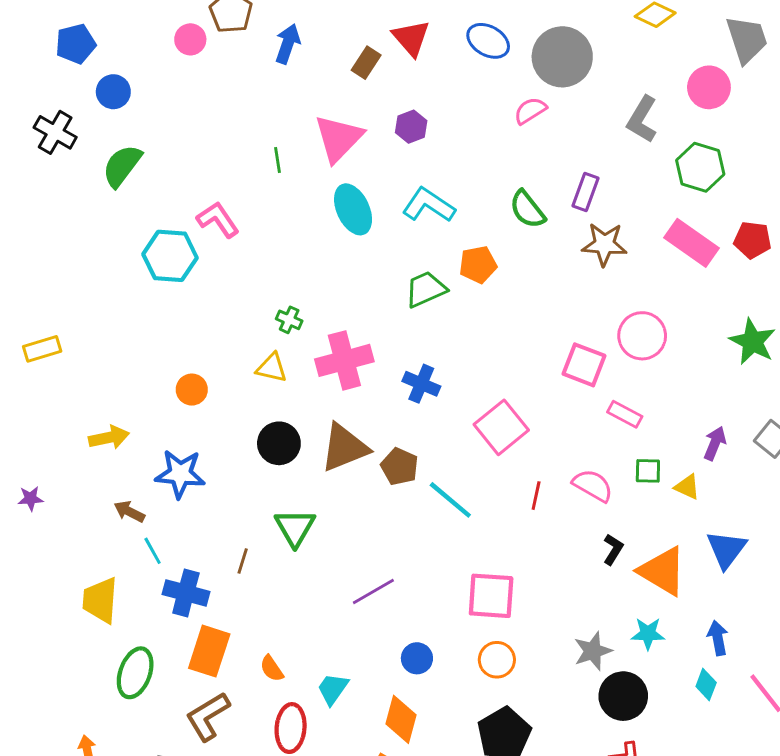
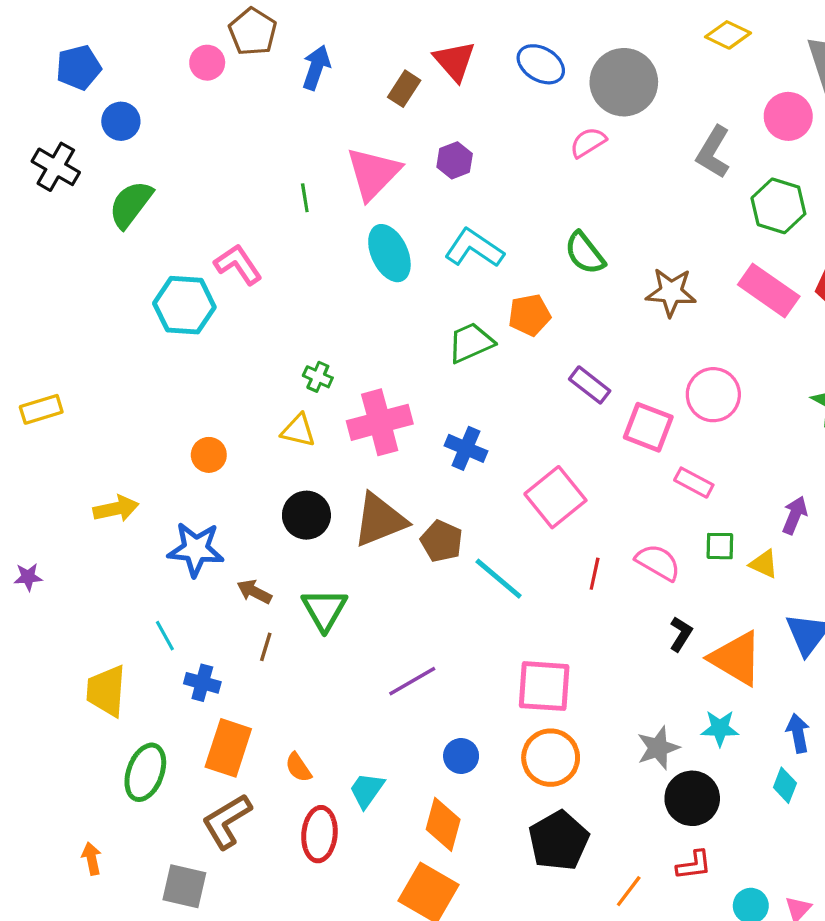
purple rectangle: (585, 192) -> (590, 385), moved, turned -72
brown arrow: (129, 512) -> (254, 592), moved
blue cross: (186, 593) -> (202, 683), size x0.7
orange circle: (497, 660) -> (551, 758), size x1.4

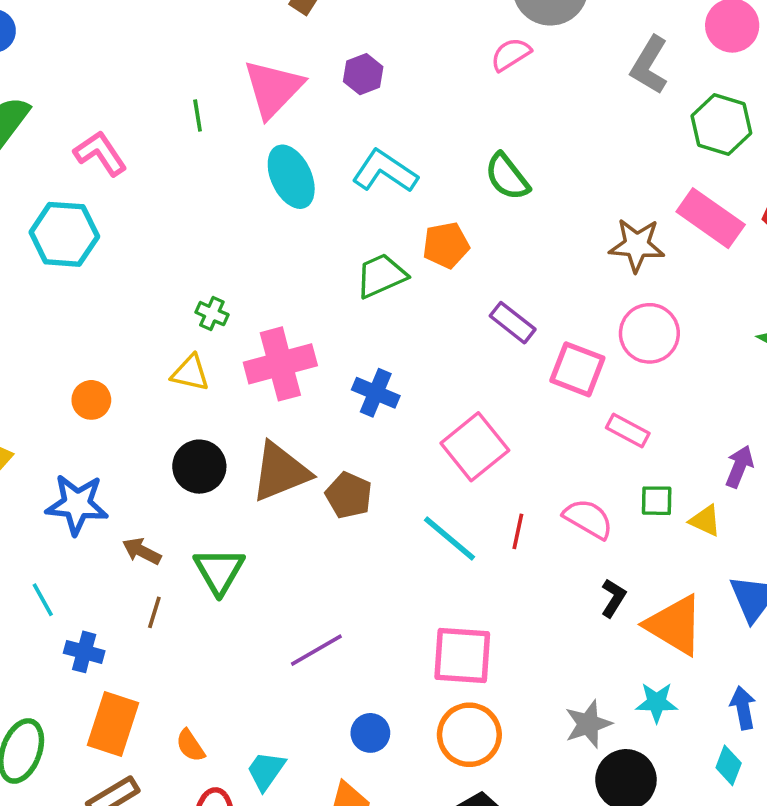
pink L-shape: (238, 264) -> (100, 153), moved
brown star: (671, 292) -> (637, 245), moved
cyan line: (499, 579) -> (450, 539), moved

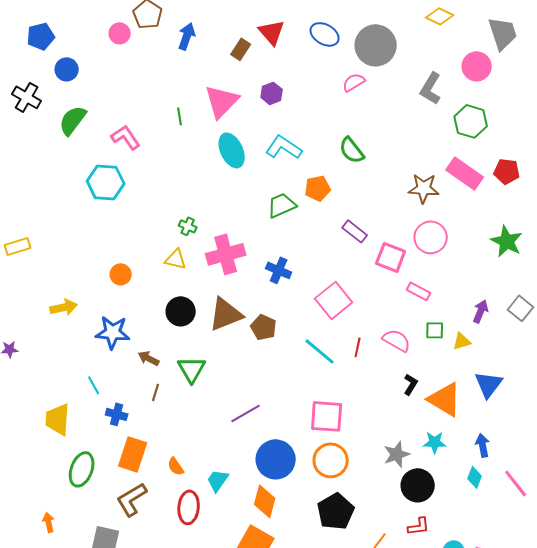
yellow triangle: (705, 521) -> (462, 341), turned -42
blue circle: (370, 733) -> (276, 459), size x1.8

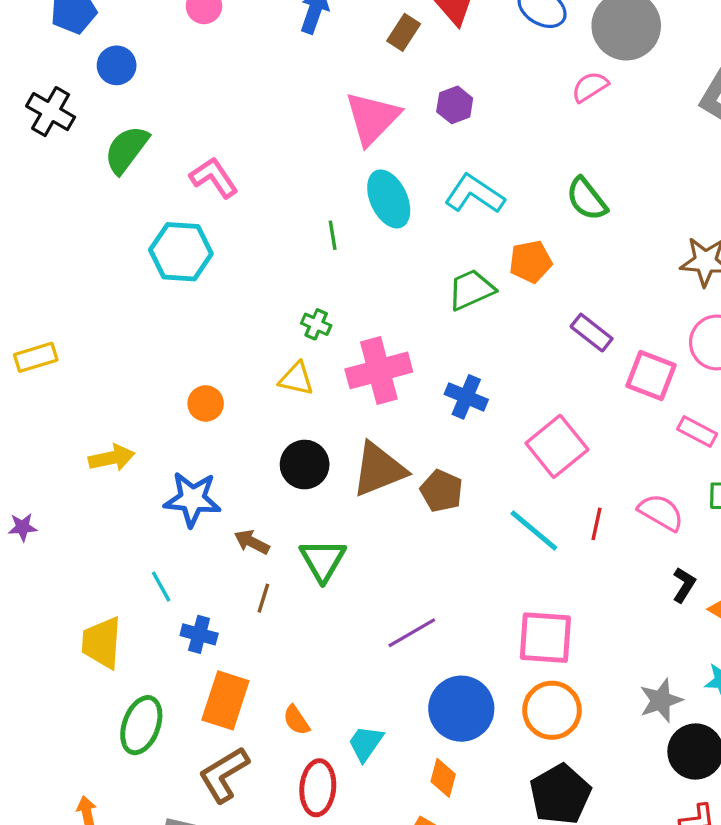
green line: (180, 116) -> (333, 235), moved
orange diamond: (265, 501) -> (443, 778), size x0.7

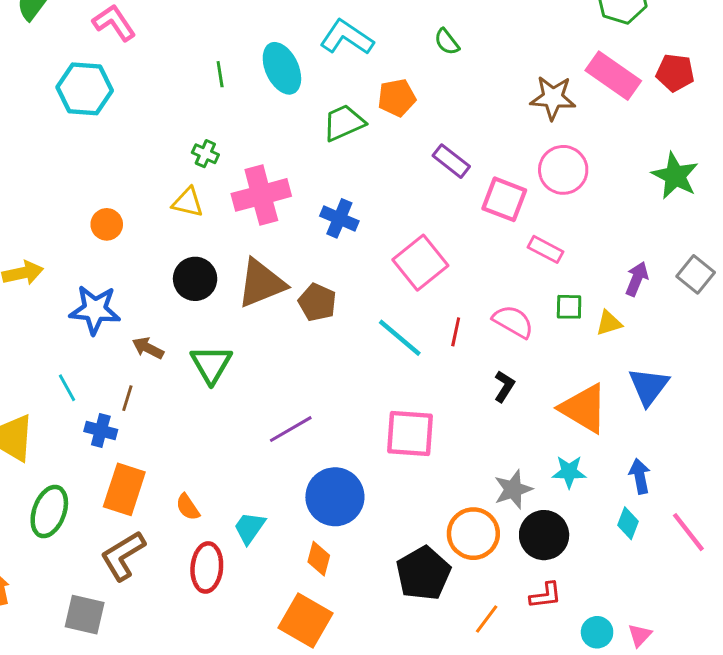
cyan ellipse: (389, 199) -> (282, 68), moved
green semicircle: (587, 199) -> (447, 42), size x0.7
black L-shape: (684, 585) -> (504, 386), moved
brown line: (263, 598) -> (127, 398), moved
orange circle: (552, 710) -> (473, 534), moved

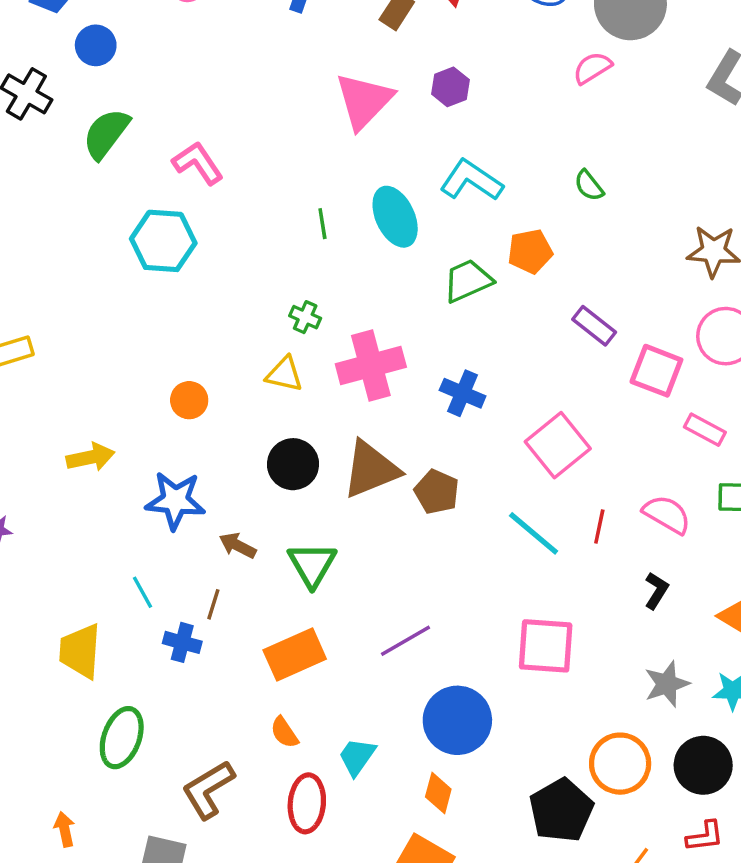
orange rectangle: (124, 489) -> (295, 655), moved, turned 48
gray star: (513, 489) -> (667, 684), moved

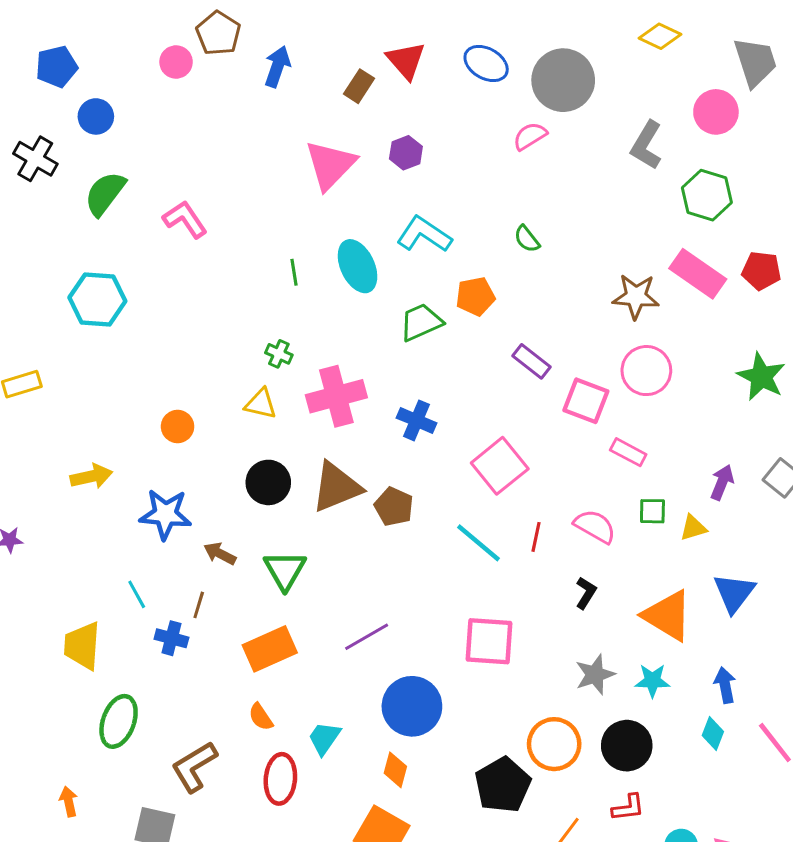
cyan hexagon: (163, 241) -> (97, 299), moved

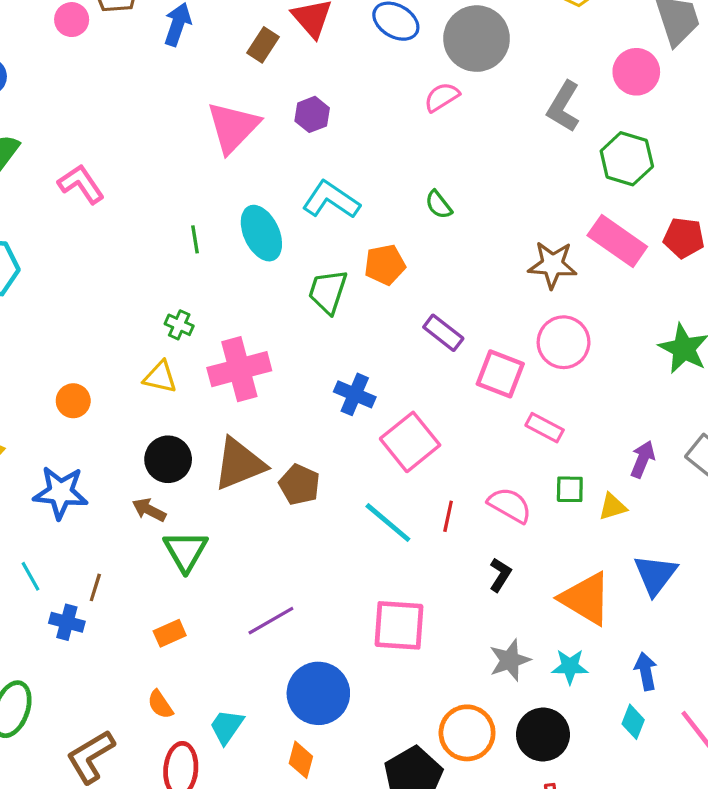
green trapezoid: (421, 322) -> (328, 292), turned -48
blue cross: (416, 420) -> (355, 394), moved
brown arrow: (220, 554) -> (149, 510), moved
orange rectangle: (270, 649) -> (170, 633), size x0.6

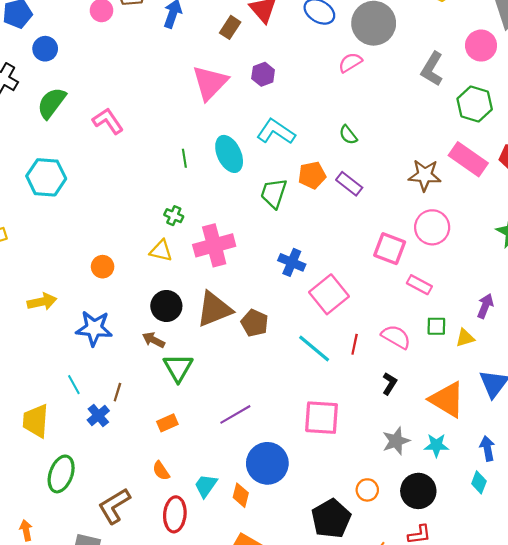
purple rectangle: (443, 333) -> (349, 184), moved
blue cross: (67, 622) -> (98, 415), turned 35
orange circle: (467, 733) -> (367, 490), size x0.6
orange diamond: (301, 760) -> (241, 495), moved

